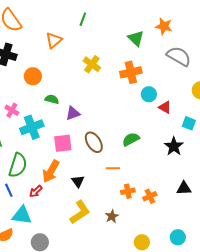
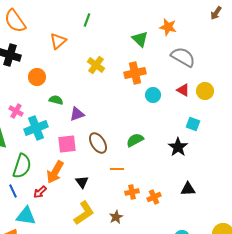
red triangle: (165, 107) -> (183, 90), moved

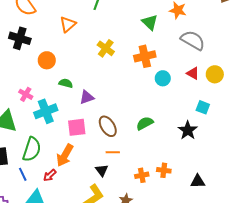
orange line: (117, 169) -> (113, 152), moved
black triangle: (82, 182) -> (102, 170), moved
black triangle: (188, 189) -> (198, 181), moved
orange cross: (154, 197) -> (164, 170), moved, turned 32

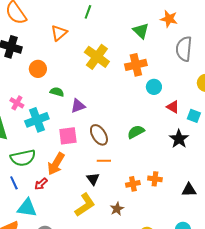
gray semicircle: (193, 40) -> (184, 49), turned -115
yellow cross: (106, 48) -> (97, 57), size x1.4
red triangle: (193, 73) -> (173, 107), moved
green semicircle: (32, 149) -> (23, 158), turned 60

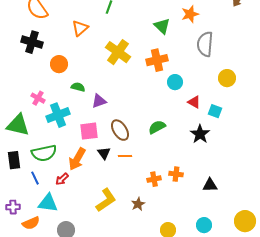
orange star: (169, 19) -> (190, 14), turned -30
black triangle: (93, 179) -> (104, 153), moved

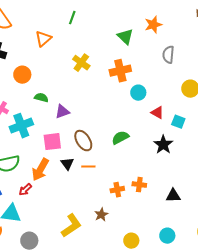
gray semicircle: (205, 44) -> (168, 55), size x0.7
yellow cross: (118, 52) -> (81, 63), size x0.7
yellow L-shape: (106, 200) -> (71, 226), moved

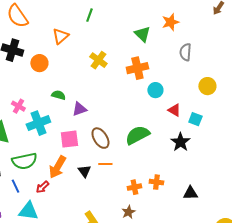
orange circle: (22, 75) -> (39, 63), moved
green semicircle: (120, 138) -> (137, 135), size x1.4
black triangle: (67, 164) -> (84, 171), moved
brown star: (101, 215) -> (128, 212), moved

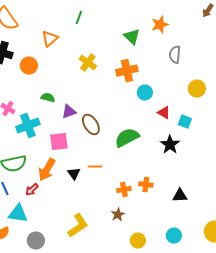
brown ellipse: (100, 138) -> (91, 125), moved

